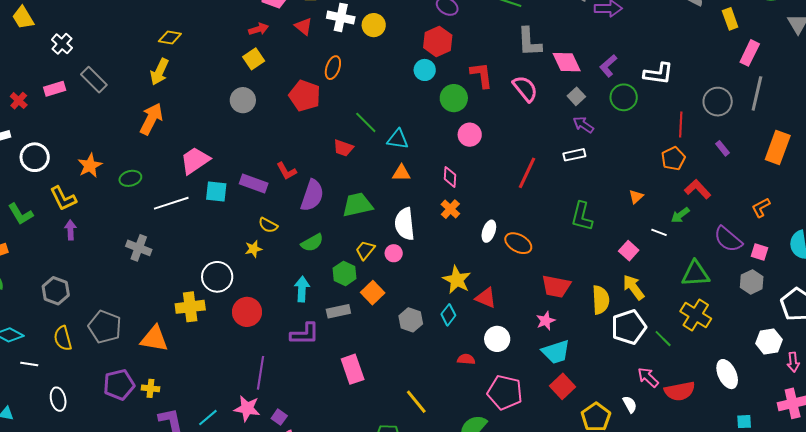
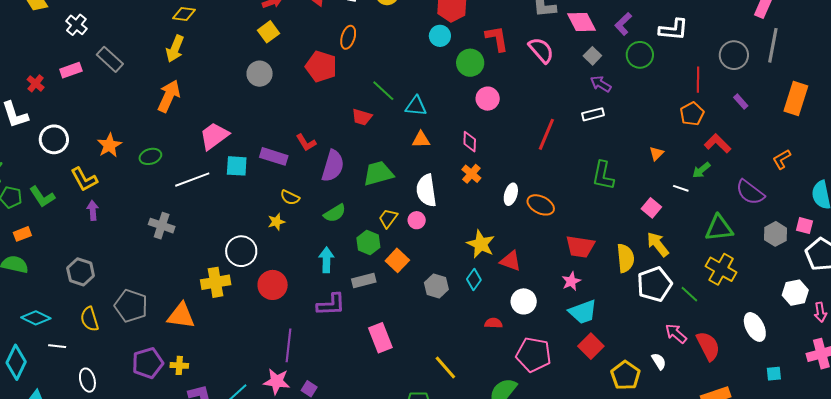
pink square: (760, 252) -> (805, 226), moved
red semicircle: (680, 391) -> (708, 346), turned -104

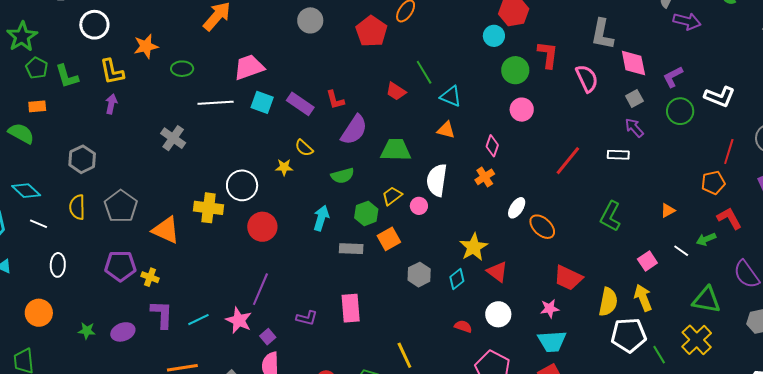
purple L-shape: (331, 305) -> (307, 318), moved, size x0.7

